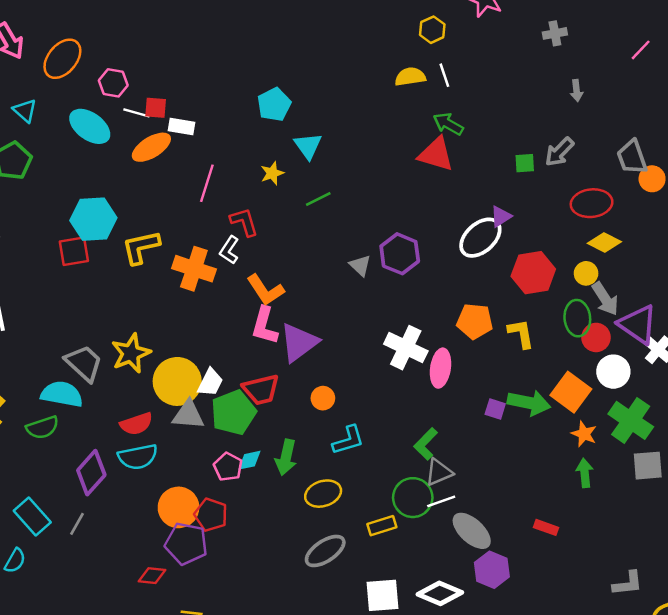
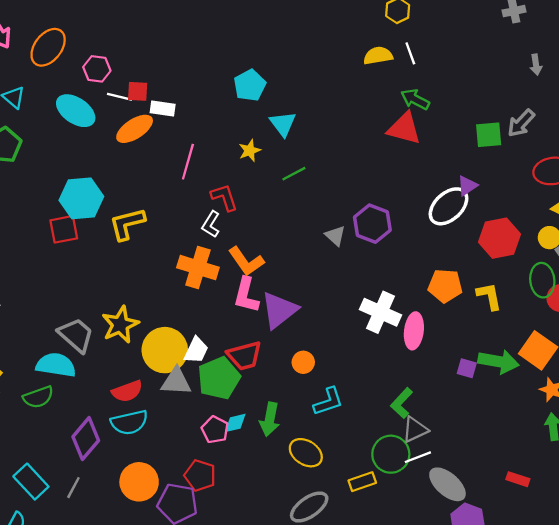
green square: (525, 163) -> (489, 135), size x1.4
orange cross: (194, 269) -> (198, 268), moved
yellow ellipse: (323, 494) -> (306, 453), turned 52
orange circle: (178, 507) -> (139, 482), moved

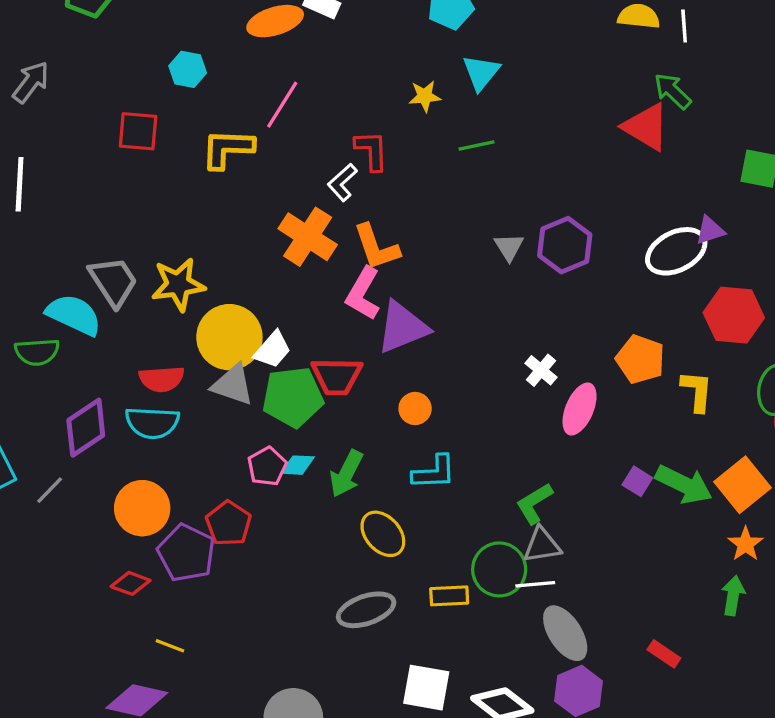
pink line: (188, 162) -> (282, 105), moved
cyan hexagon: (81, 198) -> (188, 69), moved, size x0.6
white cross: (381, 312) -> (541, 370), size x0.6

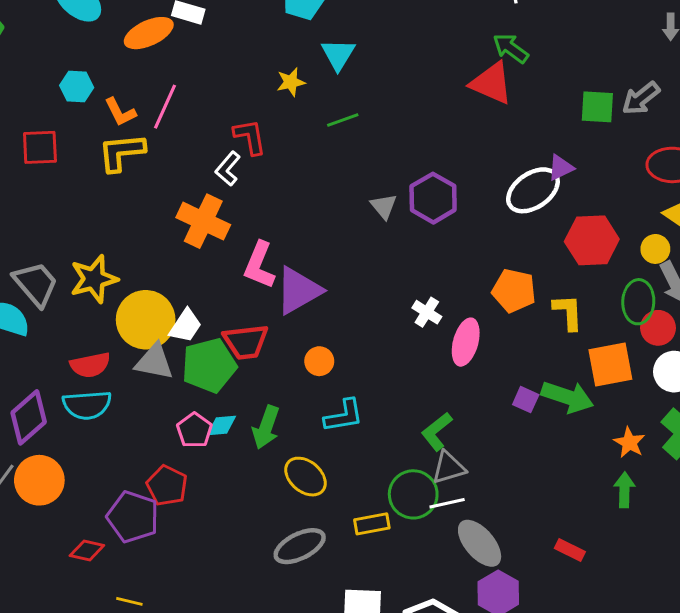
orange L-shape: (376, 247) -> (120, 112), moved, size x0.7
orange square: (743, 485) -> (610, 364), moved, turned 36
orange circle: (142, 508) -> (39, 480), moved

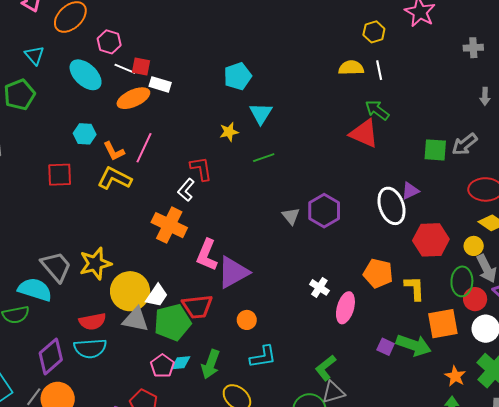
yellow L-shape: (121, 152) -> (115, 178), turned 32
white ellipse: (533, 190) -> (391, 206), turned -75

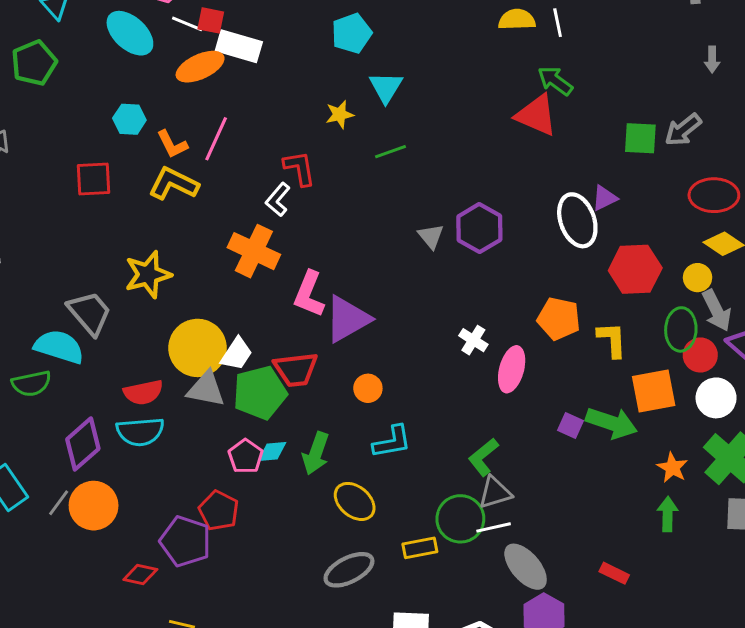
white rectangle: (160, 84) -> (239, 46), size x1.4
yellow star: (95, 264) -> (148, 274), moved

